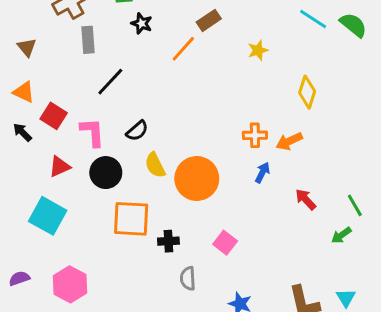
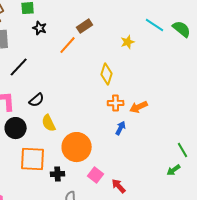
yellow star: (258, 50) -> (128, 42), moved
yellow diamond: (307, 92) -> (107, 74), moved
orange circle: (197, 179) -> (77, 147), moved
red arrow: (306, 199) -> (119, 186), moved

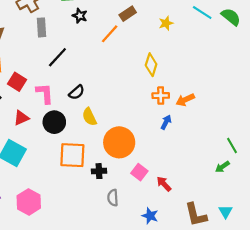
yellow star: (128, 42) -> (166, 23), moved

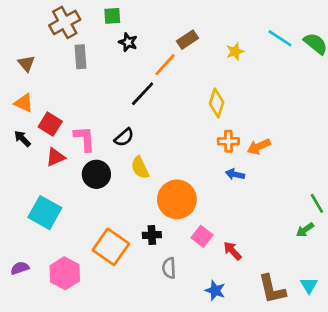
black line: (57, 57) -> (143, 94), moved
red triangle: (21, 118) -> (55, 157), moved
blue arrow: (166, 122) -> (235, 174), turned -104
orange square: (72, 155) -> (111, 247), moved, turned 32

